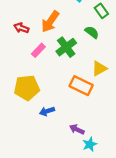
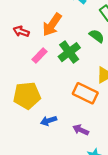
purple arrow: (77, 129) -> (81, 130), moved

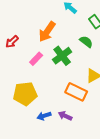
red arrow: (21, 31) -> (12, 42), moved, turned -64
purple arrow: (81, 130) -> (65, 116), moved

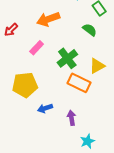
orange arrow: (47, 32) -> (48, 19), turned 35
green cross: (62, 56) -> (67, 58), moved
purple arrow: (65, 116) -> (72, 118), moved, turned 56

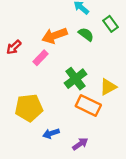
green semicircle: (90, 30) -> (86, 34), moved
pink rectangle: (37, 48) -> (41, 58), moved
purple arrow: (72, 118) -> (80, 144), turned 64

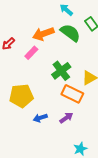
green semicircle: (86, 34) -> (70, 33), size x1.5
purple arrow: (80, 144) -> (66, 118), moved

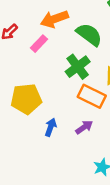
green semicircle: (70, 33) -> (89, 34), moved
blue arrow: (40, 118) -> (51, 127), turned 128

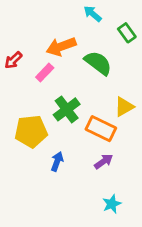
green cross: (78, 67) -> (67, 109), moved
purple arrow: (84, 127) -> (104, 162), moved

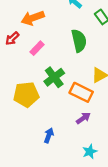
orange arrow: (61, 47) -> (33, 18), moved
green semicircle: (98, 63) -> (79, 41), turned 40
blue arrow: (57, 162) -> (49, 135), moved

